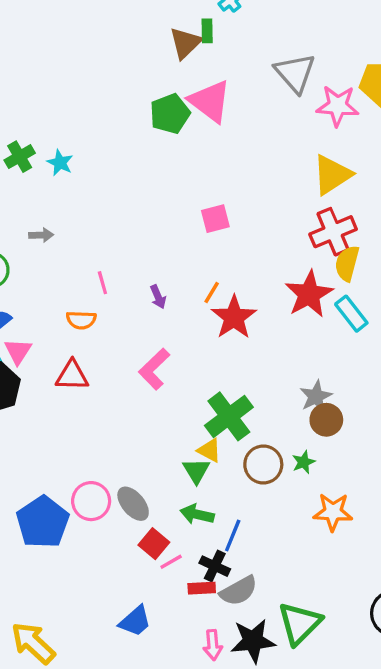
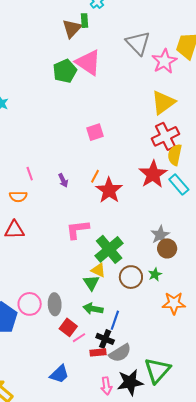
pink star: (338, 106) -> (164, 61), turned -30
pink L-shape: (154, 369) -> (78, 230), moved, turned 40
gray ellipse: (133, 504) -> (55, 304), turned 40

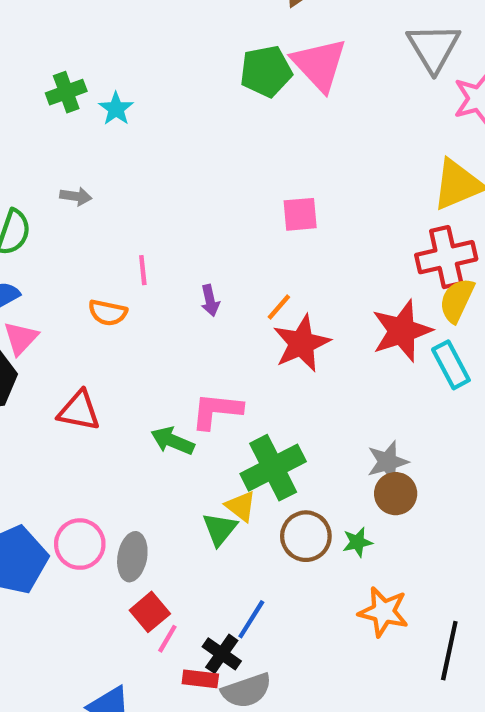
red triangle: (14, 230) -> (79, 411), moved
green arrow: (93, 309) -> (173, 441), moved
pink line: (79, 338) -> (167, 639), turned -40

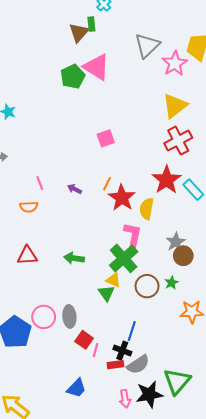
gray triangle: (433, 48) -> (147, 45), turned 32
purple arrow: (210, 300) -> (74, 189), turned 144
yellow semicircle: (457, 300) -> (147, 209), moved
pink L-shape: (217, 411) -> (133, 235), moved, turned 110

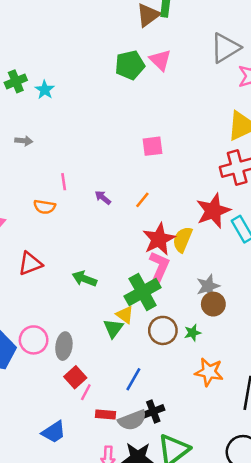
pink triangle: (97, 67) -> (160, 60), size x0.7
red star: (122, 198) -> (159, 239), moved
red triangle: (27, 256) -> (30, 264), turned -30
black cross: (122, 351) -> (153, 411), moved, turned 36

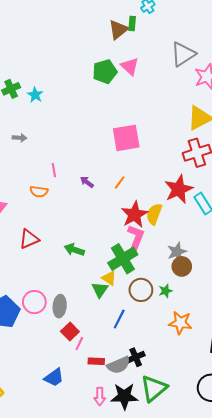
pink square: (152, 146) -> (126, 138), size x1.6
blue line: (133, 379) -> (119, 319), moved

